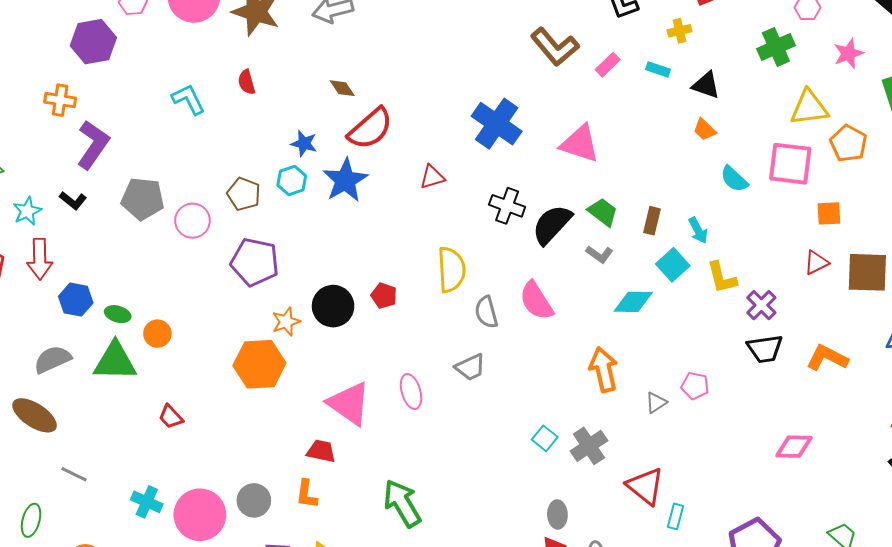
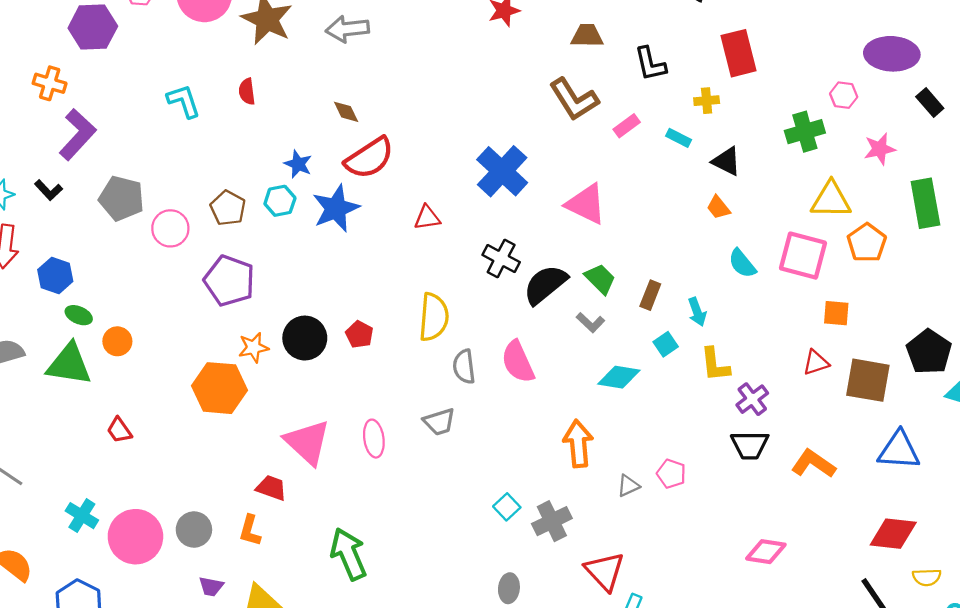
cyan square: (673, 265) -> (666, 344), size x0.7
blue hexagon: (76, 300) -> (55, 275), moved

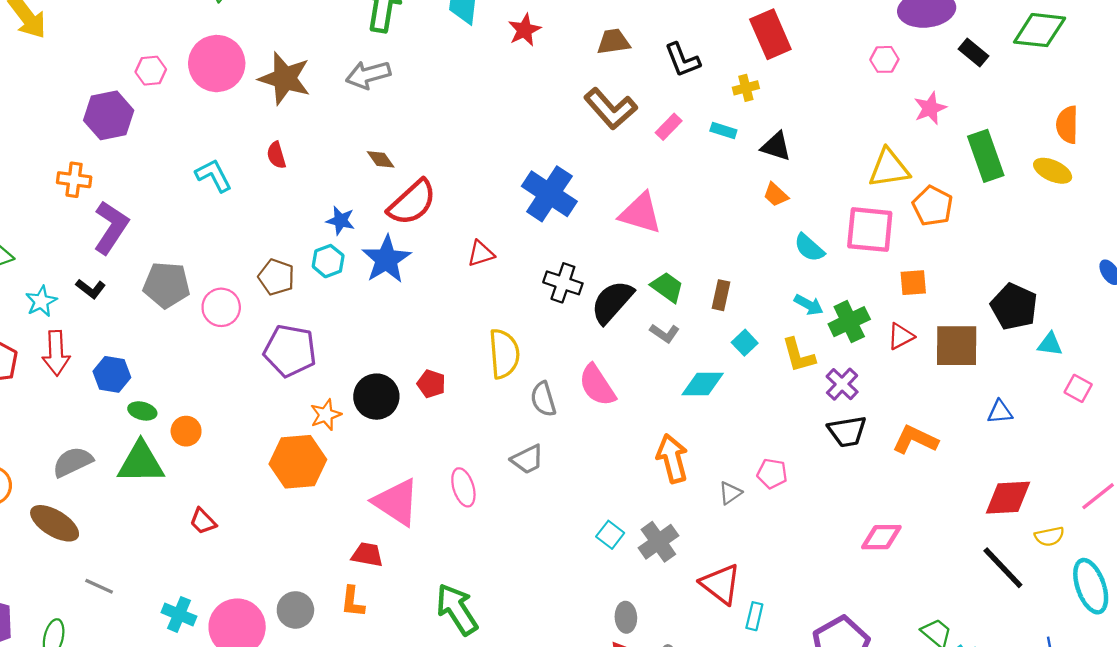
green cross: (805, 132) -> (849, 322), moved
cyan arrow: (697, 312) -> (809, 305), moved, turned -32
blue triangle: (899, 450) -> (1000, 412), size x0.6

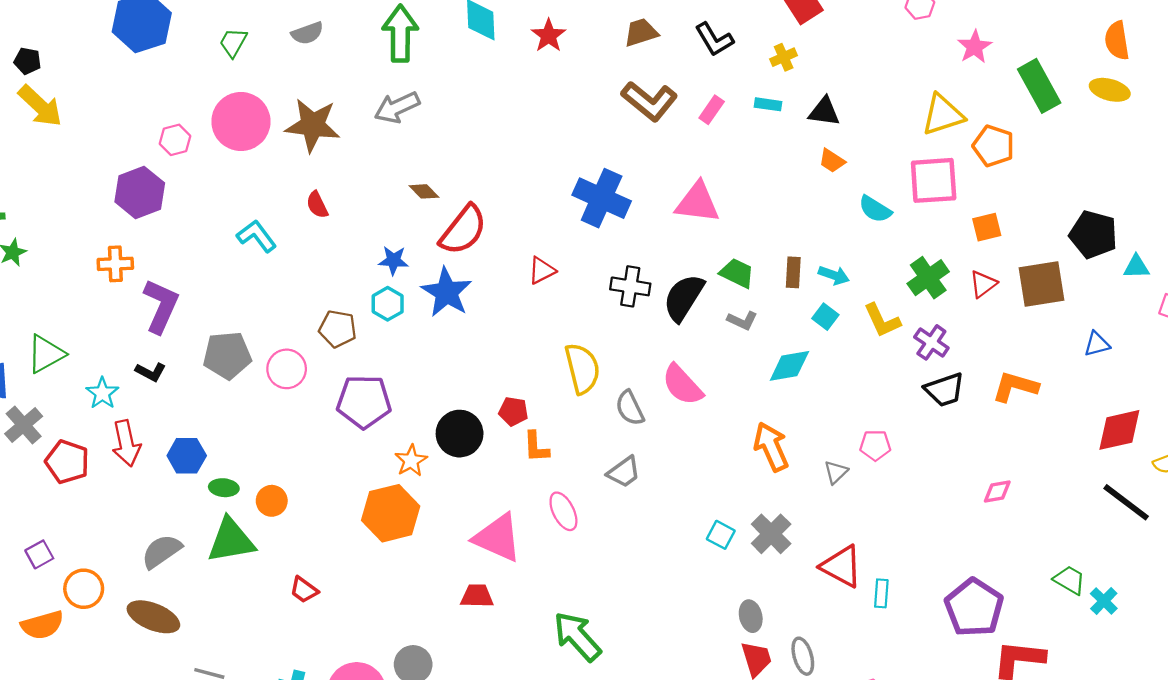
cyan arrow: (809, 305) -> (834, 275), moved
pink diamond: (881, 537) -> (997, 492), size x0.7
orange L-shape: (353, 602) -> (536, 447), moved

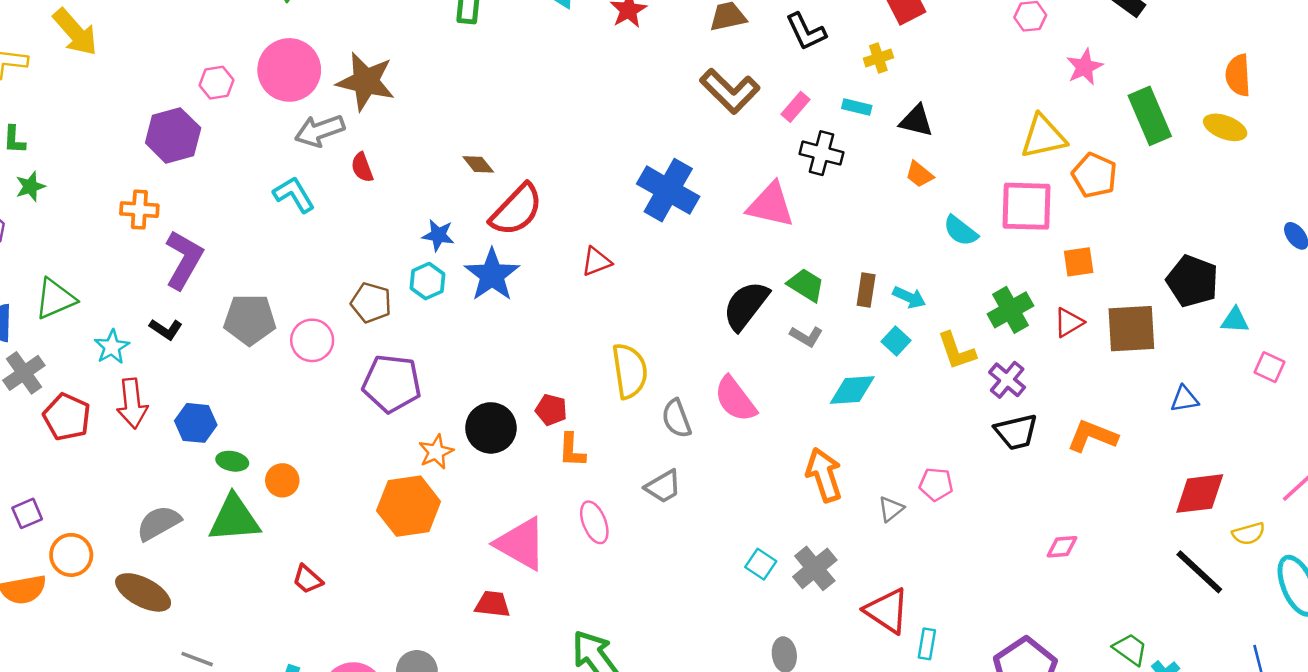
gray arrow: (397, 107) -> (320, 131), moved
black cross: (630, 286) -> (821, 153), moved

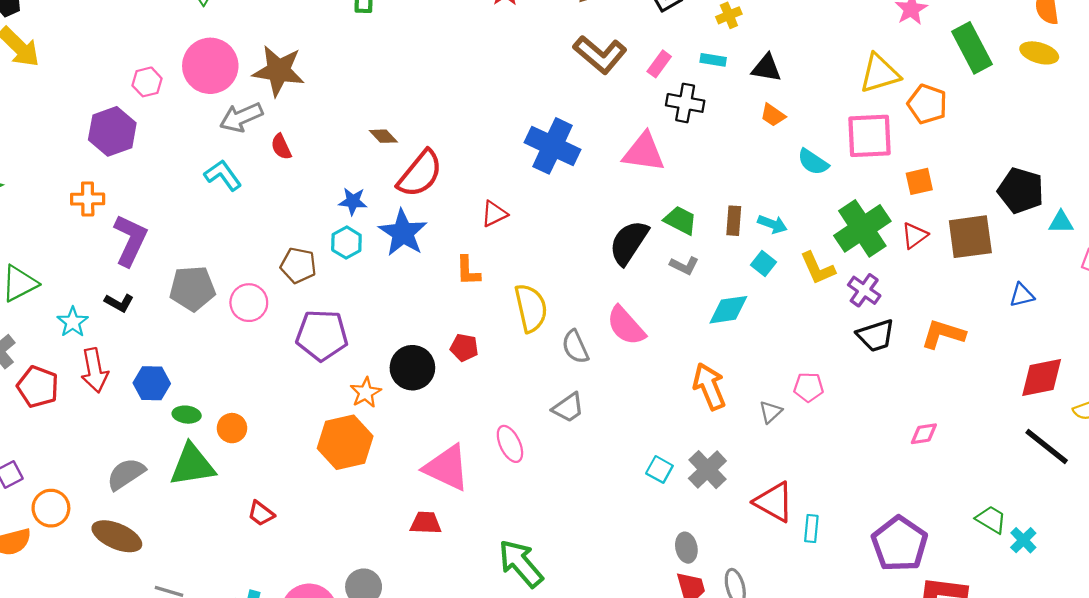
green cross: (1010, 310) -> (862, 228), size x1.4
orange L-shape: (572, 450) -> (468, 271), moved

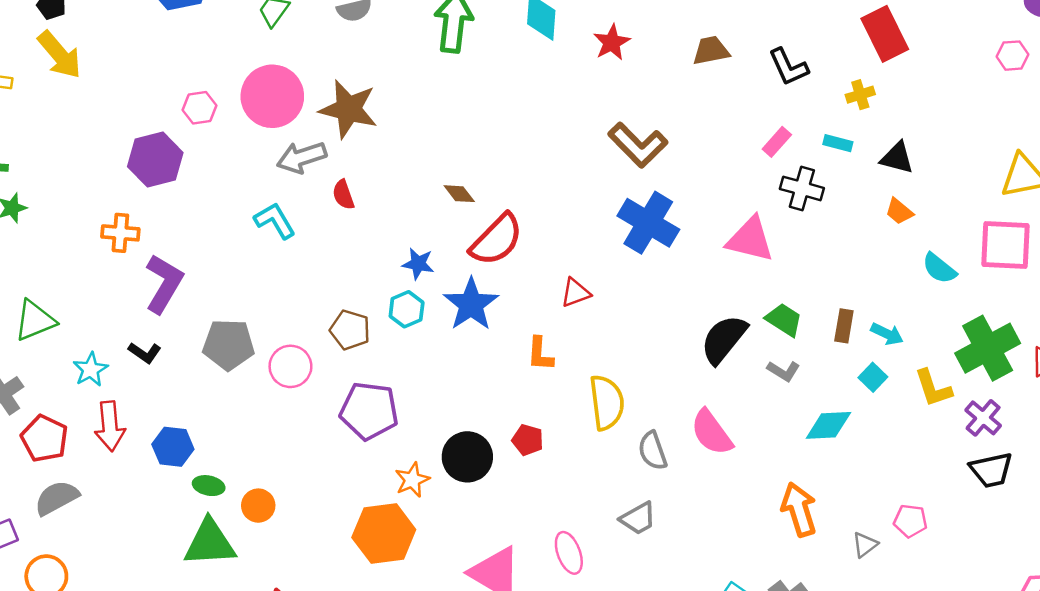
brown L-shape: (600, 55) -> (638, 145), moved
gray semicircle: (126, 474) -> (57, 498), moved

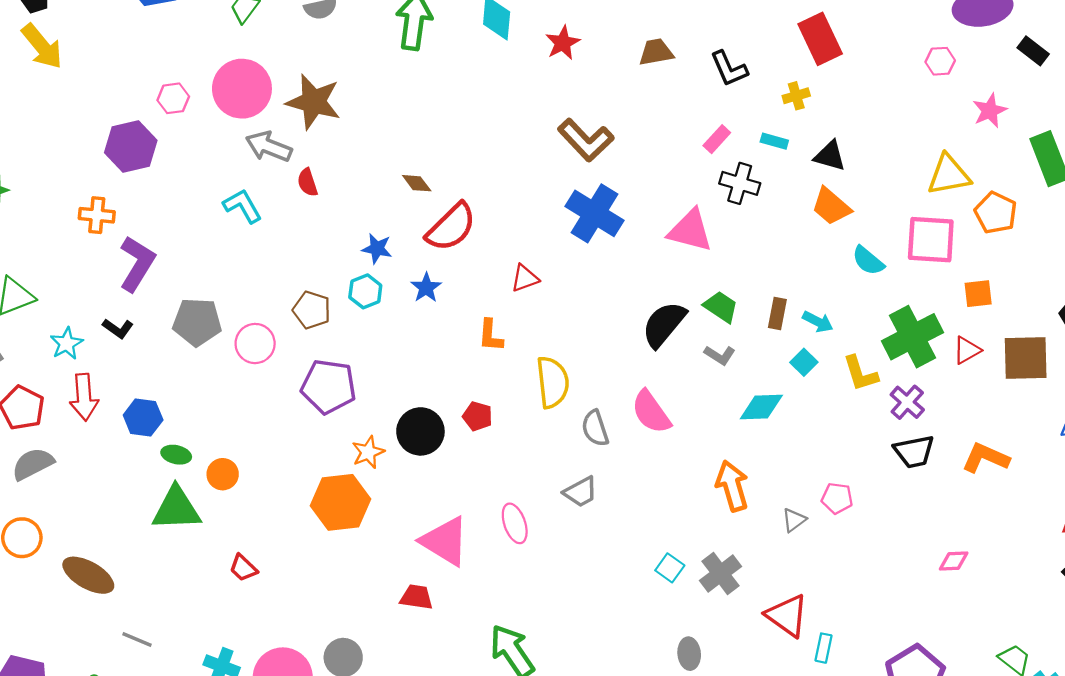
gray arrow: (302, 157) -> (269, 147), turned 39
orange trapezoid: (899, 211) -> (831, 206), size x1.5
blue star: (471, 304) -> (426, 288), size x0.6

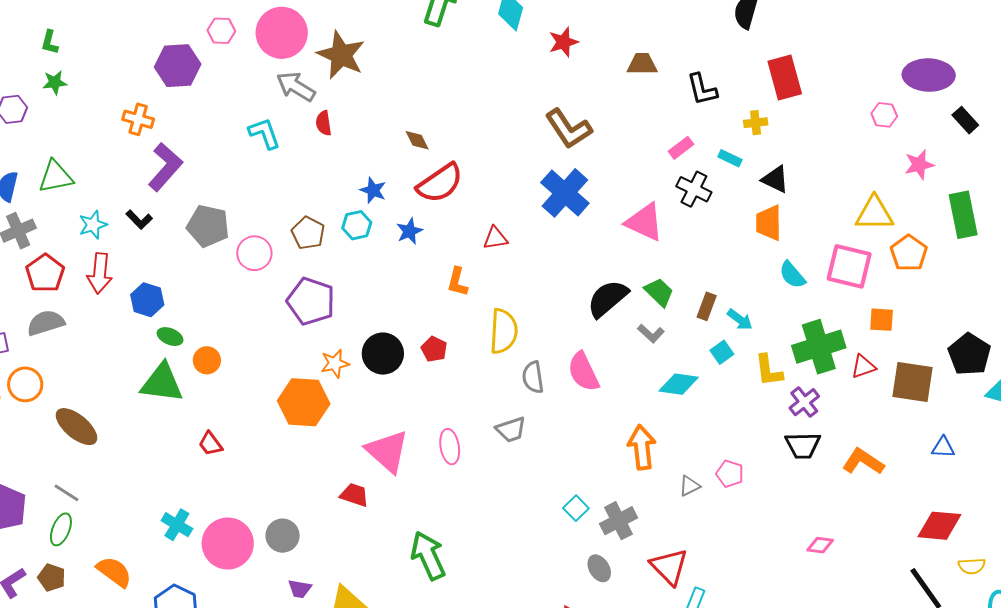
orange trapezoid: (831, 206) -> (769, 223), turned 39
gray line: (137, 640) -> (66, 493), moved
gray ellipse: (689, 654) -> (599, 568), moved, turned -36

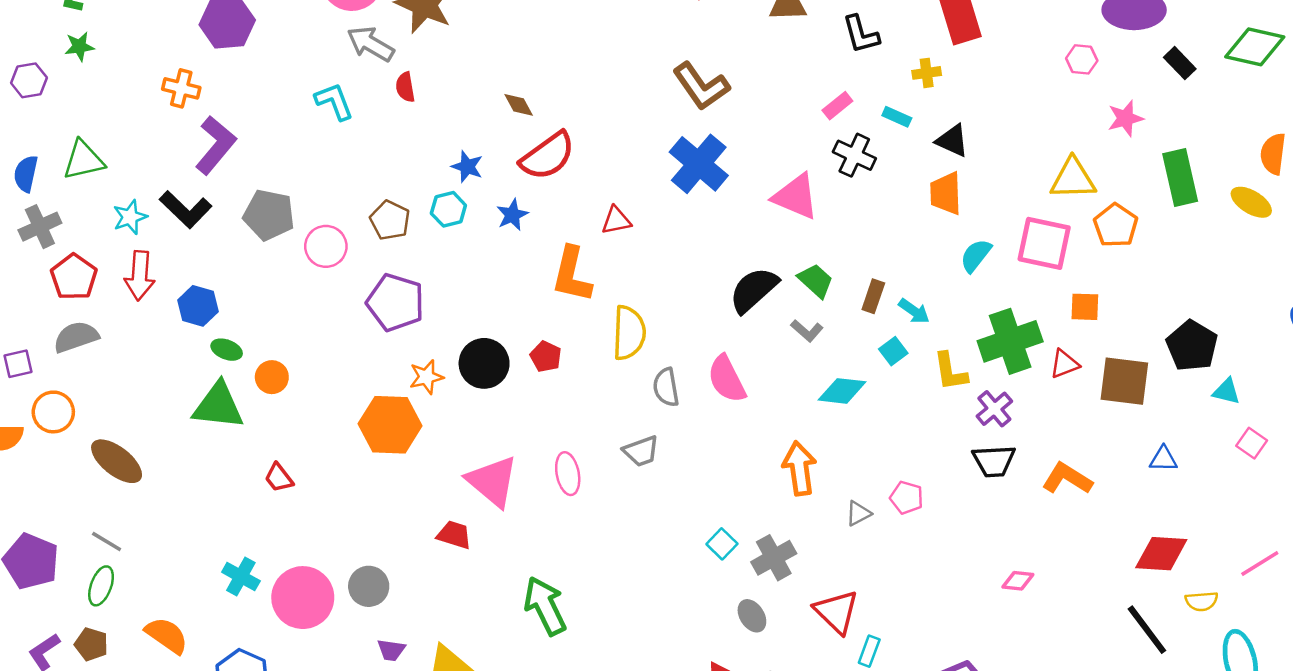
black L-shape: (139, 220) -> (186, 209), size x1.6
cyan semicircle: (792, 275) -> (976, 256), turned 80
orange L-shape: (457, 282) -> (572, 275), size x1.6

